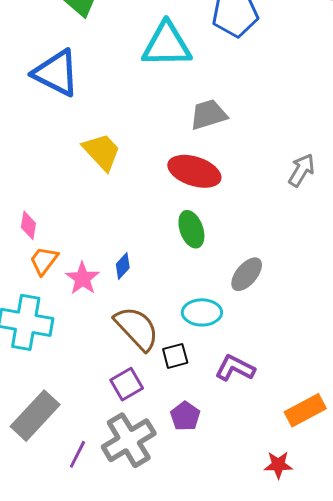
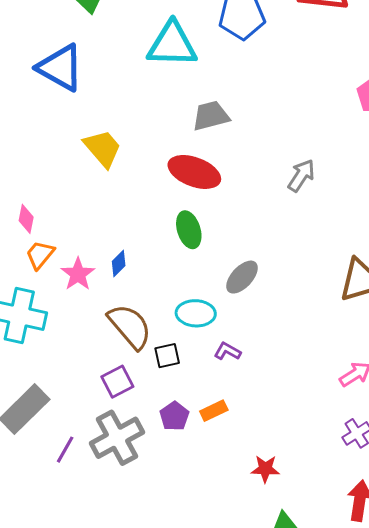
purple L-shape: (235, 368) -> (227, 351), moved, size x0.7
orange rectangle: (305, 410) -> (214, 411), moved, size x0.7

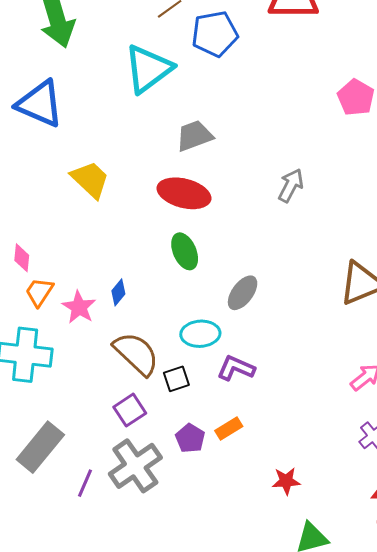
cyan triangle: (172, 44) -> (148, 69), turned -32
purple L-shape: (227, 351) -> (236, 368), size x1.4

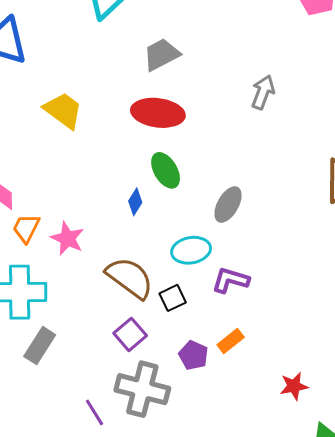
blue diamond: (118, 292) -> (135, 202), moved
gray rectangle: (40, 447) -> (40, 346), moved, size x0.7
gray cross: (135, 466) -> (142, 389), turned -34
purple line: (85, 483) -> (94, 412), turned -48

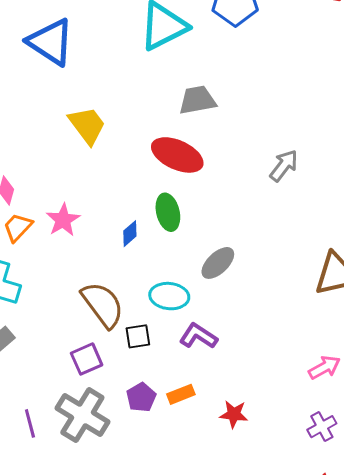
pink star: (67, 238) -> (63, 220), moved
red star: (294, 386) -> (234, 414), moved

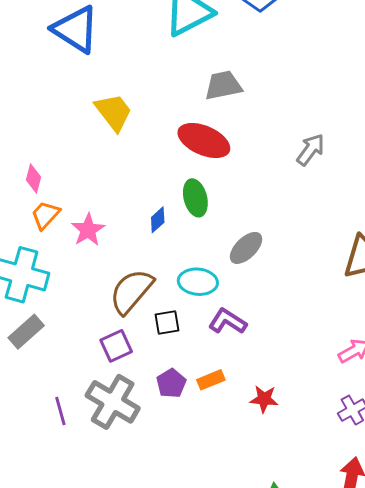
pink star: (63, 220) -> (88, 230), moved
brown semicircle: (103, 305) -> (131, 291), turned -102

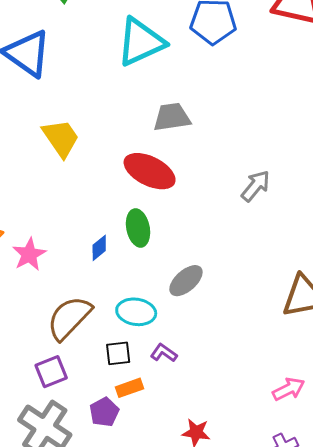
purple L-shape: (228, 321) -> (164, 353), size x0.7
black square: (167, 322) -> (118, 353), moved
orange rectangle: (211, 380) -> (130, 388), moved

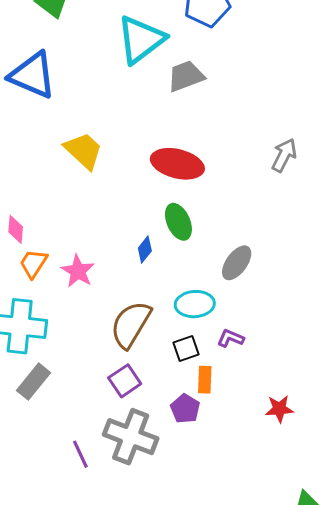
gray trapezoid: (172, 117) -> (186, 76), moved
orange rectangle: (130, 388) -> (205, 380), turned -56

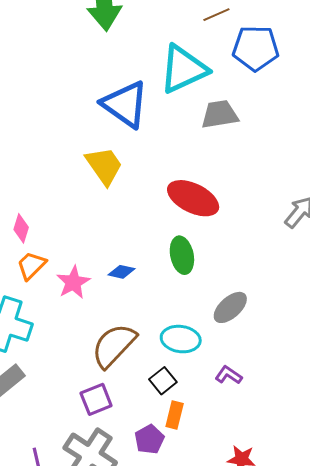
blue triangle: (33, 75) -> (125, 104), moved
blue diamond: (145, 250) -> (122, 272), moved, turned 52
purple L-shape: (231, 338) -> (229, 375), moved
black square: (186, 349) -> (163, 381), turned -32

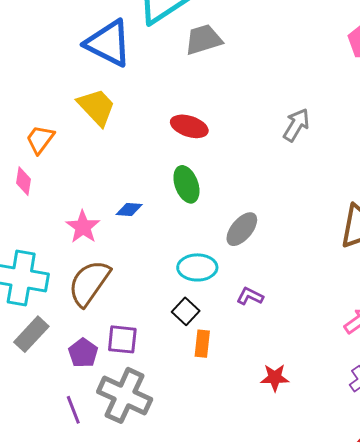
red ellipse: (193, 198) -> (189, 126), size x0.7
orange trapezoid: (31, 265) -> (40, 139), moved
brown semicircle: (114, 346) -> (89, 283), moved
purple square: (96, 399) -> (122, 339), turned 36
purple pentagon: (149, 439) -> (83, 353), moved

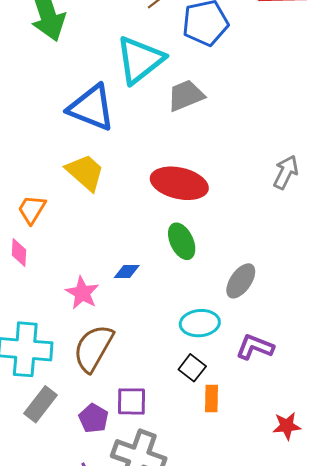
red ellipse: (189, 126) -> (179, 183), size x1.5
purple L-shape: (250, 296) -> (255, 347), size x1.4

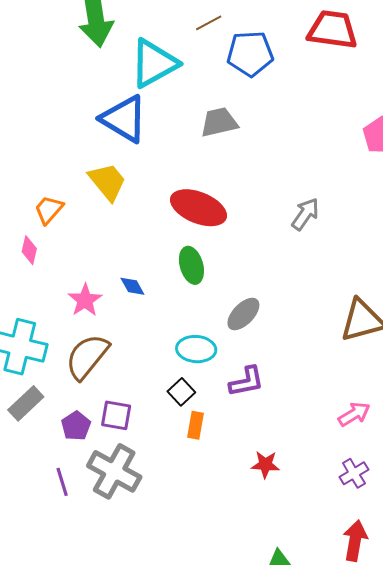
cyan triangle: (140, 60) -> (154, 63), moved
blue diamond: (127, 271) -> (132, 286), turned 52
purple L-shape: (255, 347) -> (247, 382), turned 138

